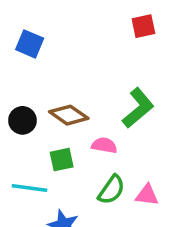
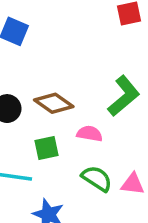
green semicircle: (111, 190) -> (97, 179), turned -92

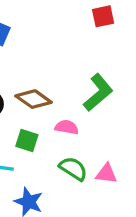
green square: (47, 148) -> (27, 140), turned 30

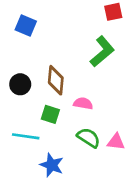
green L-shape: (98, 92) -> (102, 51), moved
brown diamond: (34, 99) -> (56, 80), turned 60

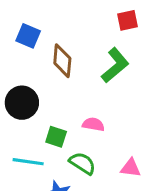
brown diamond: (56, 80) -> (62, 61), moved
black circle: (20, 84) -> (22, 103), size x1.4
green semicircle: (89, 138) -> (82, 163), moved

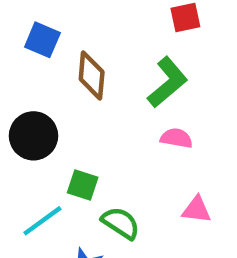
pink semicircle: (93, 124) -> (176, 138), moved
cyan line: (28, 162) -> (42, 221), turned -44
pink triangle: (131, 168) -> (196, 210), moved

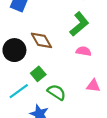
brown diamond: (92, 76) -> (41, 40), moved, turned -35
green square: (83, 185) -> (38, 74), turned 32

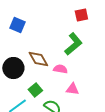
pink semicircle: (84, 51) -> (60, 69), moved
pink triangle: (93, 86) -> (72, 89), moved

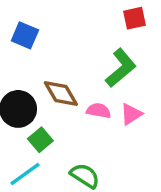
pink triangle: (72, 89) -> (131, 114), moved, turned -40
green square: (35, 90) -> (40, 140), moved

